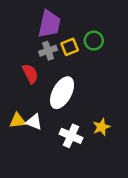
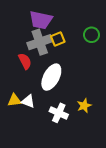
purple trapezoid: (49, 24) -> (41, 20), turned 90
green circle: (94, 41) -> (91, 35), moved
gray cross: (48, 51) -> (40, 42), size x1.6

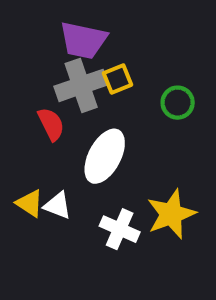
green circle: (91, 35) -> (178, 103), moved
yellow triangle: (14, 100) -> (30, 203), turned 40
yellow star: (84, 106) -> (171, 214), size x1.6

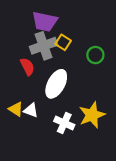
yellow square: (118, 79) -> (63, 42), turned -35

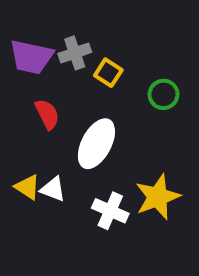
purple trapezoid: (45, 22) -> (31, 57), moved
gray cross: (44, 46) -> (75, 53), moved, size x0.7

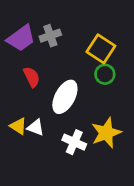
purple trapezoid: (31, 57) -> (21, 38), turned -48
yellow square: (108, 73) -> (101, 49), moved, size x1.5
green circle: (163, 94) -> (105, 74), moved

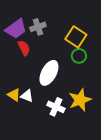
red semicircle: (32, 77) -> (24, 48), moved

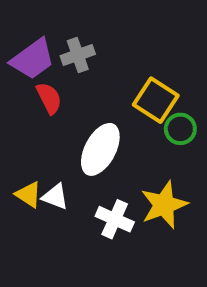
yellow square: (76, 37) -> (156, 100), moved
green circle: (79, 56) -> (180, 129), moved

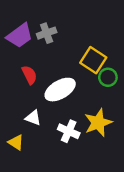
red semicircle: (49, 98) -> (29, 75), moved
white ellipse: (100, 149) -> (60, 90), turned 32
yellow triangle: (28, 195) -> (16, 142), moved

